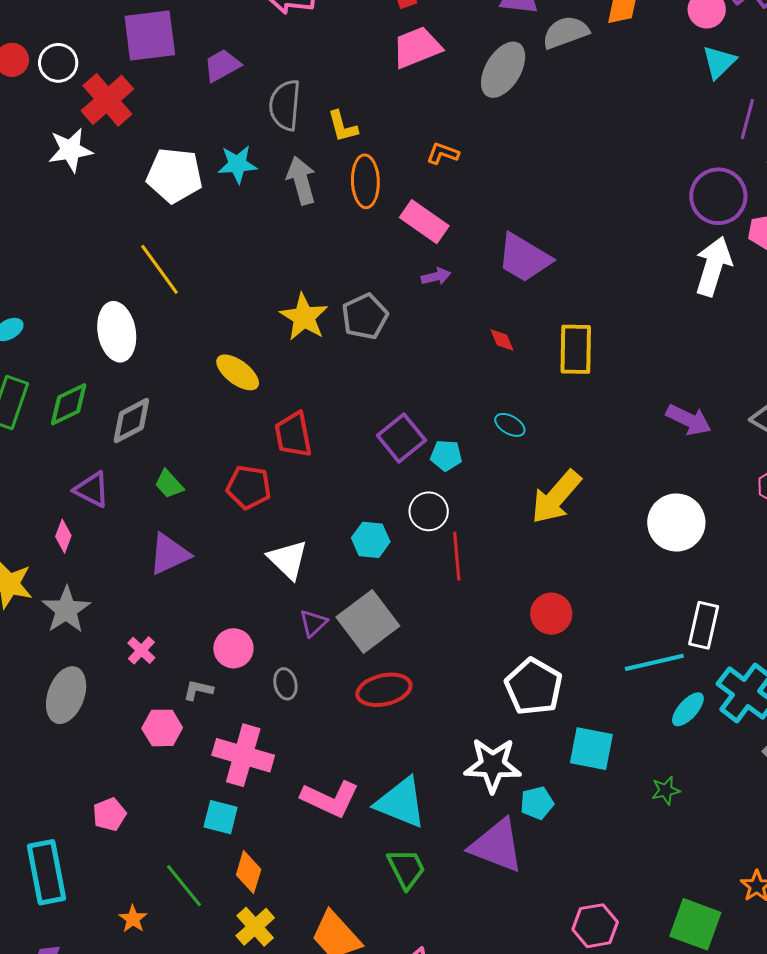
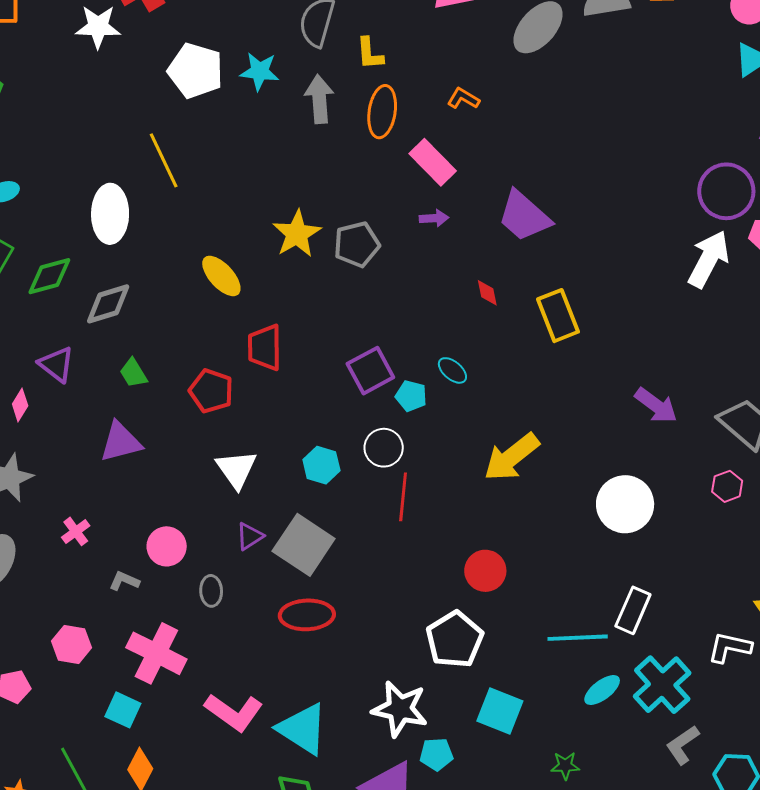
yellow rectangle: (576, 349) -> (558, 316), turned -33
cyan ellipse: (510, 425) -> (452, 370), moved
gray square: (368, 622) -> (304, 545), turned -30
pink hexagon: (162, 728) -> (72, 644), moved

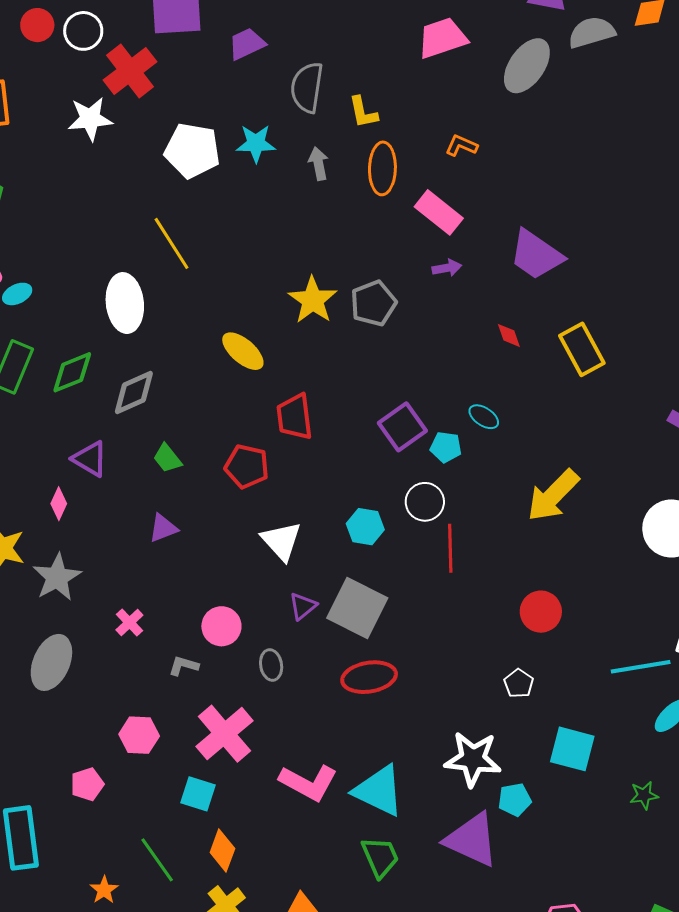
gray arrow: (319, 99) -> (318, 164), size x0.7
purple triangle: (121, 442) -> (163, 528), size x0.7
white pentagon: (455, 639) -> (519, 683), size x0.5
pink cross: (156, 653) -> (224, 734), turned 30

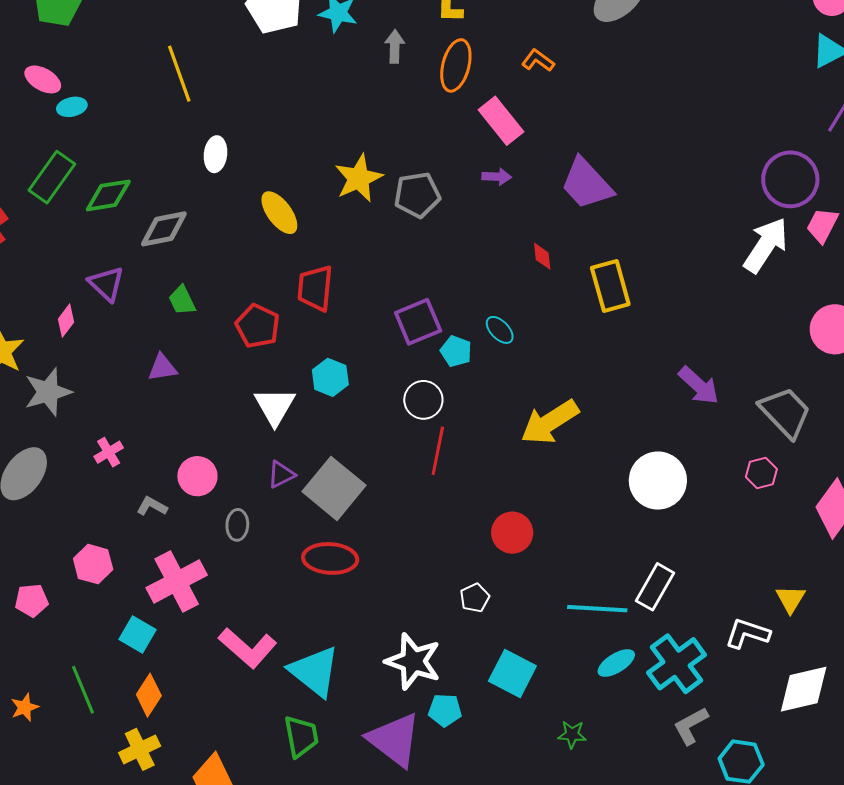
yellow line: (171, 243) -> (179, 74), moved
white ellipse: (125, 303) -> (215, 154), moved, size x0.6
cyan hexagon: (365, 527) -> (330, 377), moved

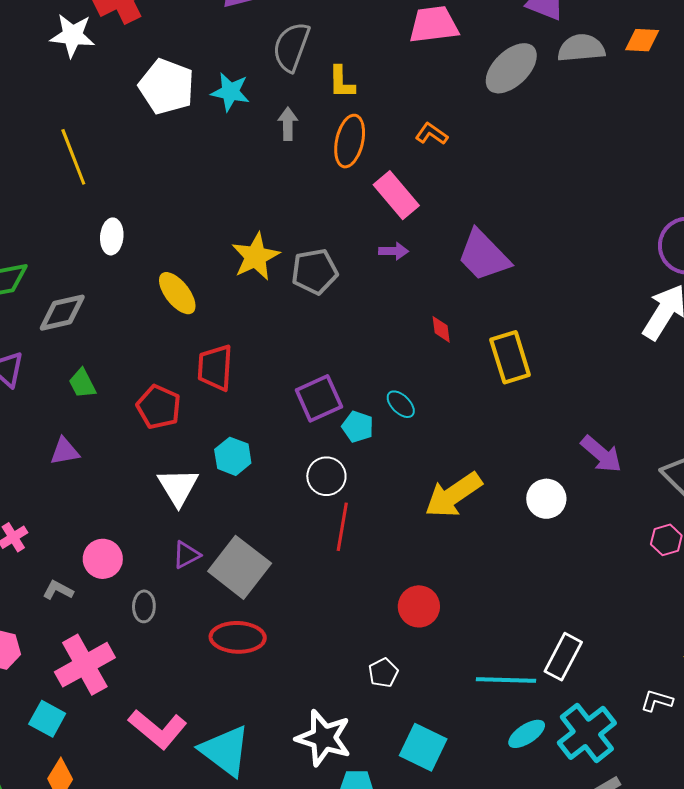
white circle: (658, 481) -> (546, 499), moved, size x0.7
white L-shape: (747, 633) -> (657, 701), size x0.7

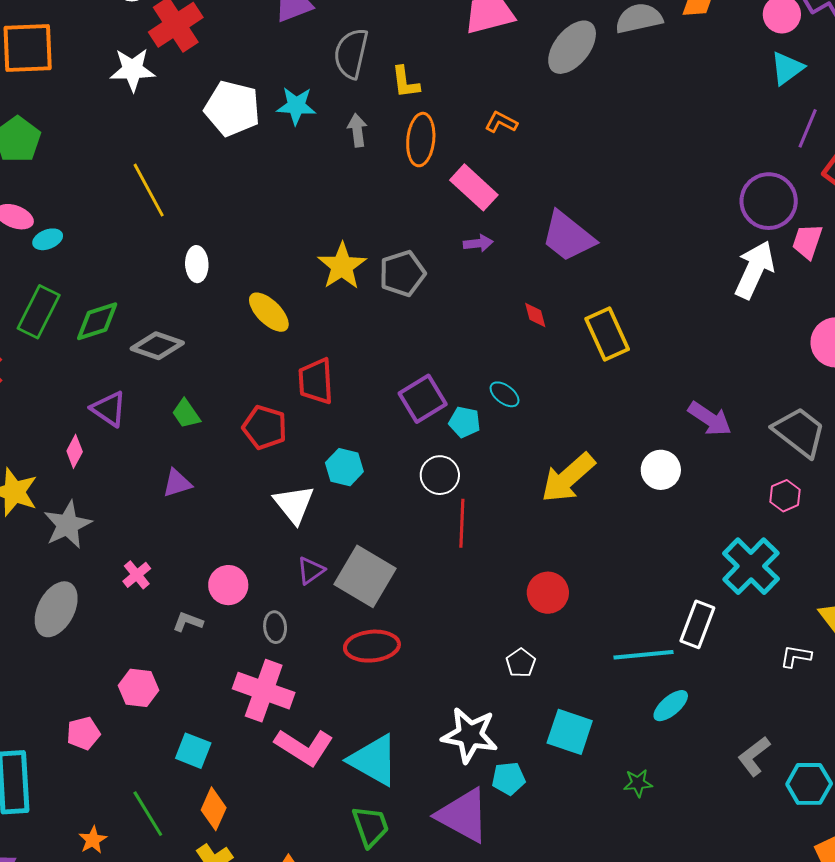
gray diamond: (62, 313) -> (157, 346), turned 39
pink cross: (85, 665) -> (264, 691), moved, turned -34
cyan cross: (587, 733) -> (751, 566), moved

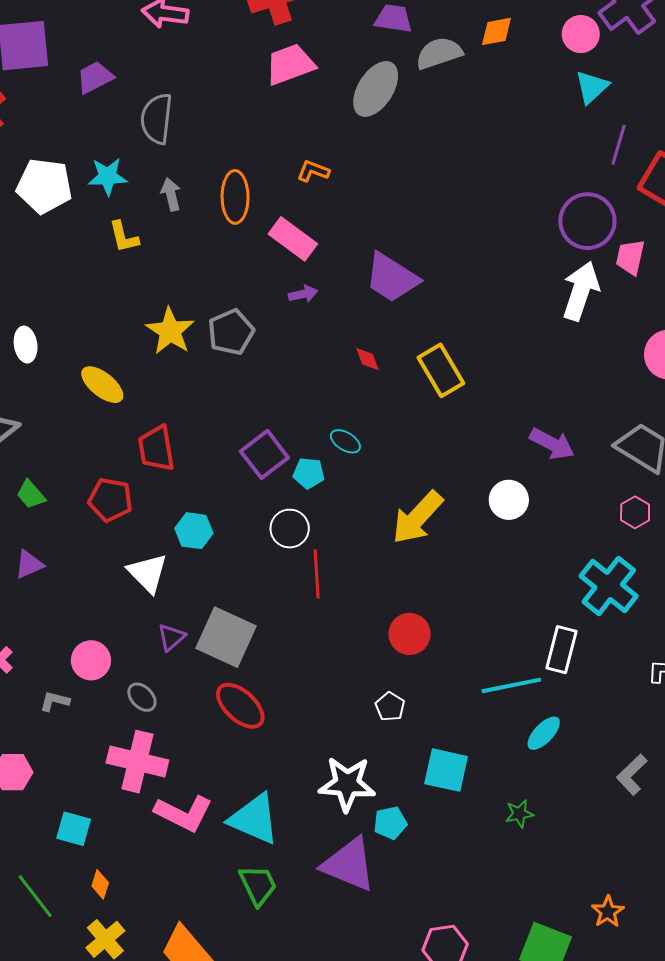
yellow L-shape: (405, 82) -> (124, 237), moved
gray ellipse: (275, 627) -> (142, 697), turned -32
red ellipse: (372, 646) -> (240, 706), turned 54
orange diamond: (214, 809) -> (100, 884), size x0.7

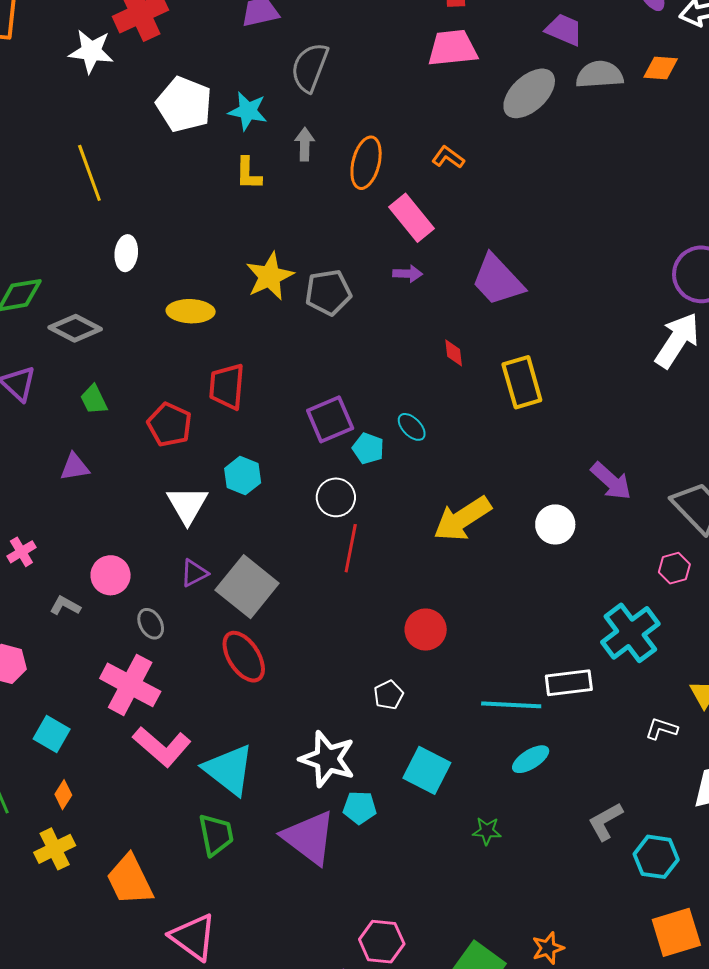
yellow ellipse: (102, 385) -> (191, 311), turned -51
white rectangle: (562, 650) -> (569, 683), turned 54

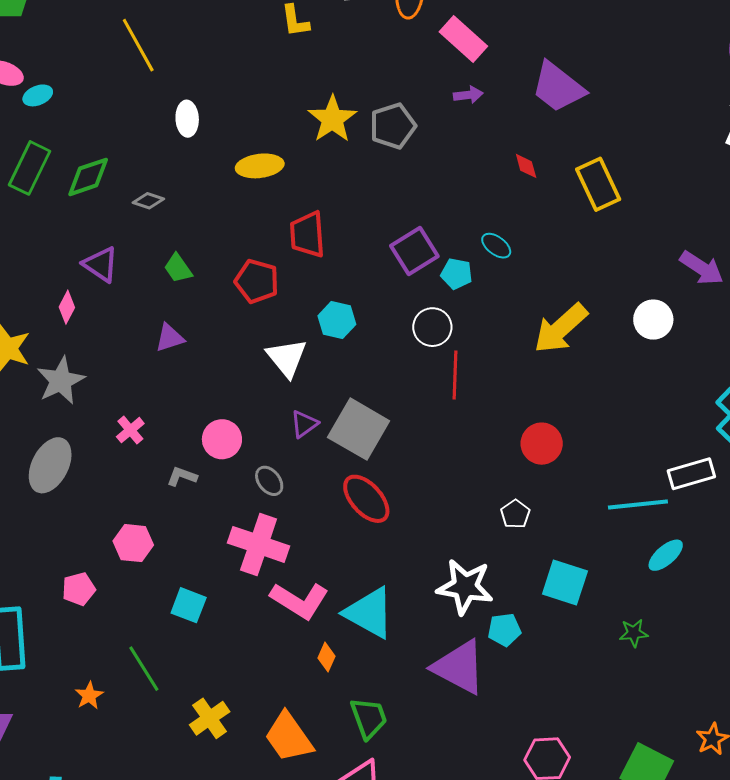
gray diamond: (75, 328) -> (148, 201), size x0.6
orange diamond: (63, 795) -> (327, 657), moved
green trapezoid: (216, 835) -> (369, 718), moved

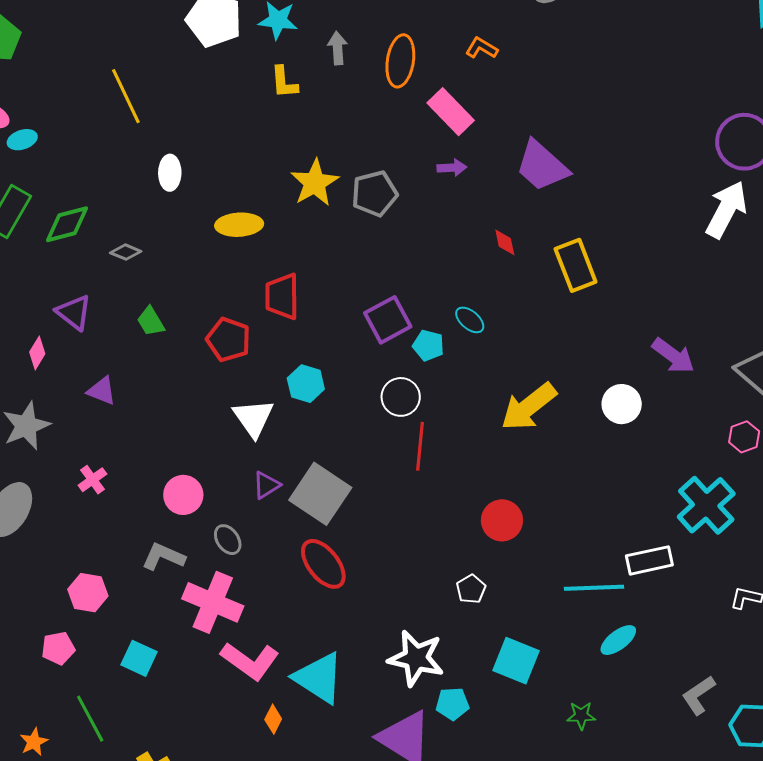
purple triangle: (170, 338) -> (102, 391), moved, turned 36
gray L-shape: (182, 476) -> (163, 557), moved, size x1.4
pink pentagon: (79, 589) -> (58, 648), moved

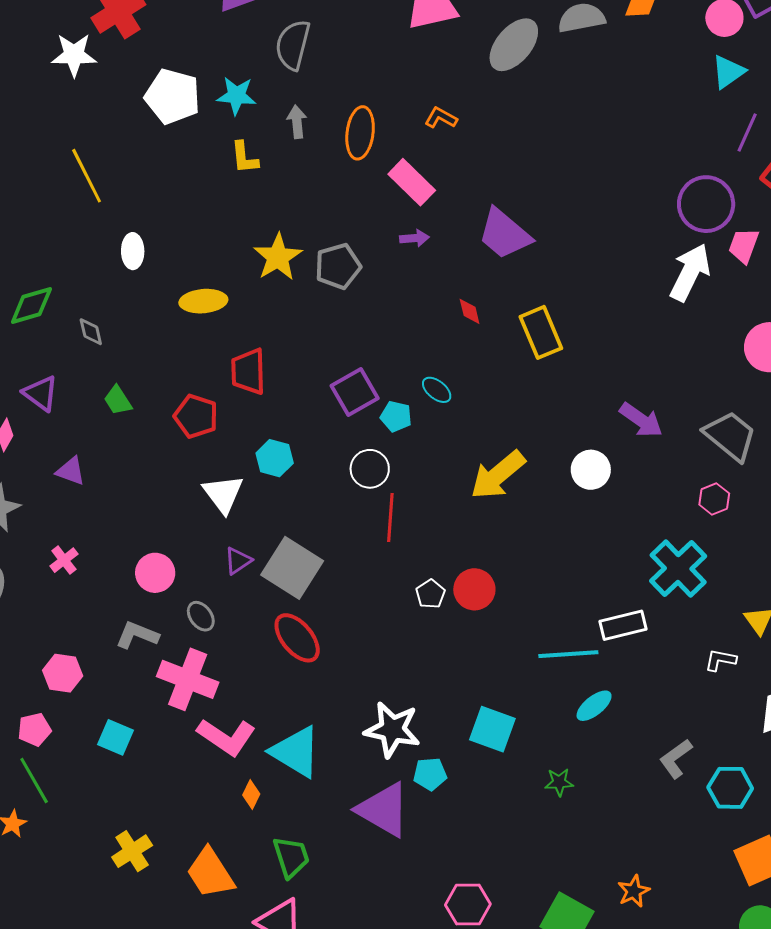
gray diamond: (126, 252) -> (91, 332), turned 56
white pentagon: (471, 589) -> (430, 594), moved
green line: (90, 719) -> (34, 781), moved

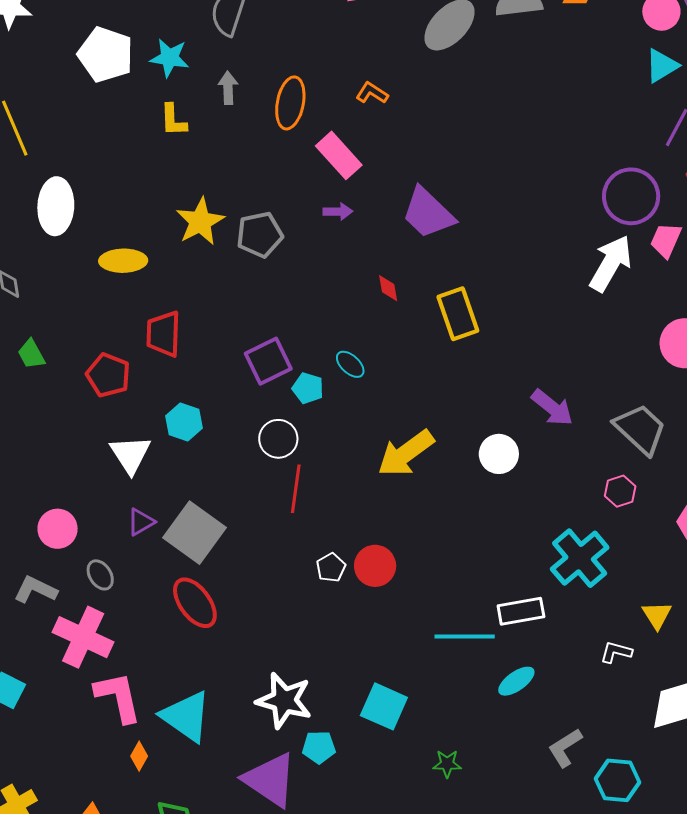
white ellipse: (133, 251) -> (56, 206), size x1.6
cyan ellipse: (594, 706) -> (516, 681), moved
pink L-shape: (226, 737) -> (118, 697), turned -140

